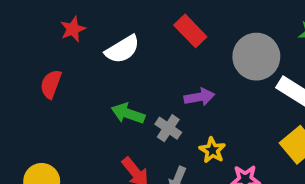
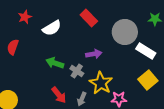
yellow star: (212, 150) -> (101, 83), size x1.6

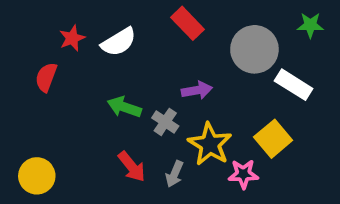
red star: (25, 17) -> (72, 38), moved
yellow square: (148, 80) -> (273, 139), moved

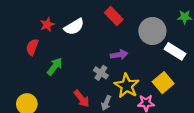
green arrow: (124, 107) -> (55, 66), moved, turned 108

